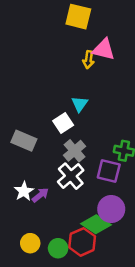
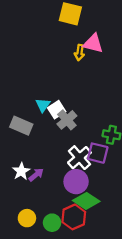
cyan triangle: (80, 104) -> (43, 105), moved
gray cross: (75, 151) -> (67, 120), moved
white cross: (71, 176) -> (79, 158), moved
purple circle: (111, 209) -> (76, 182), moved

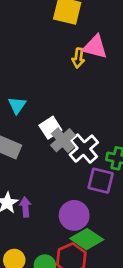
cyan triangle: (43, 105) -> (17, 105), moved
white cross: (79, 158) -> (84, 149), moved
purple arrow: (36, 175) -> (25, 207), turned -56

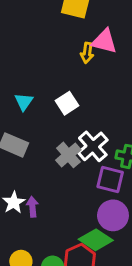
white square: (50, 128) -> (67, 103), moved
gray cross: (63, 140) -> (68, 155), moved
purple circle: (74, 215) -> (113, 215), moved

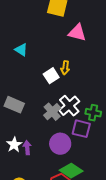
yellow arrow: (87, 53) -> (65, 68), moved
cyan triangle: (24, 102) -> (21, 50), moved, turned -32
purple circle: (113, 215) -> (60, 144), moved

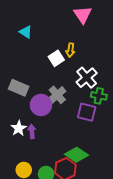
pink triangle: (77, 33) -> (83, 15), turned 42
white cross: (69, 106) -> (87, 78), moved
purple circle: (60, 144) -> (41, 105), moved

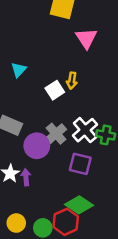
cyan triangle: (26, 32) -> (19, 70), moved, turned 40
white cross: (87, 78) -> (85, 130), moved
purple square: (87, 112) -> (80, 164), moved

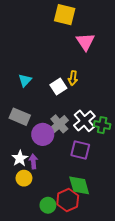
cyan triangle: (19, 70) -> (25, 80), moved
green diamond: (79, 205) -> (79, 185), turned 40
yellow circle: (16, 223) -> (24, 178), moved

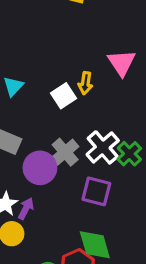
pink triangle: (85, 42) -> (122, 63), moved
green cross: (102, 125) -> (129, 154), turned 35
purple arrow: (33, 161) -> (26, 209), turned 32

